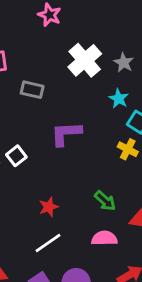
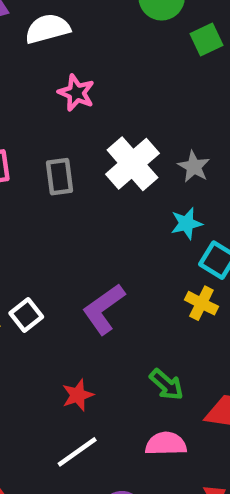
gray rectangle: (32, 90) -> (60, 177), moved, turned 70
cyan star: (119, 99) -> (186, 223), turned 30
purple L-shape: (66, 134) -> (104, 309), moved, turned -32

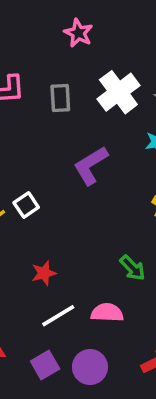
purple L-shape: (104, 309) -> (91, 165), moved
red star: (78, 395) -> (44, 273), moved
pink semicircle: (166, 444) -> (107, 313), moved

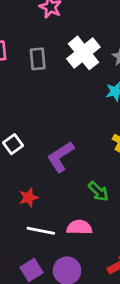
purple L-shape: (91, 165) -> (61, 157), moved
white line: (58, 316) -> (41, 231), turned 44

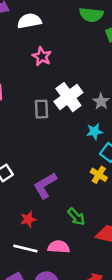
gray rectangle: (38, 59) -> (42, 109), moved
red star: (29, 197) -> (28, 219), moved

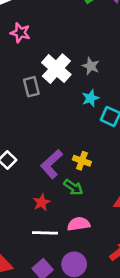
yellow cross: (99, 175) -> (82, 161), moved
green arrow: (76, 217) -> (73, 187), moved

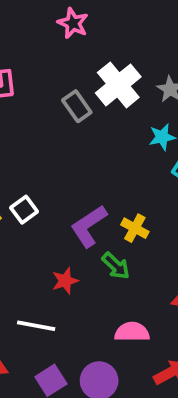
gray rectangle: (31, 87) -> (77, 106), turned -30
pink semicircle: (79, 224) -> (132, 332), moved
white line: (45, 233) -> (36, 326), moved

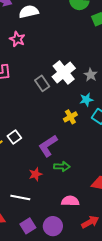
pink star: (73, 23) -> (17, 39), moved
yellow cross: (135, 228) -> (70, 117), moved, turned 32
green arrow: (116, 266) -> (62, 167), turned -42

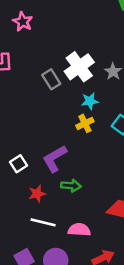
cyan star: (86, 100) -> (90, 101), moved
white square: (14, 137) -> (18, 164), moved
white line: (20, 197) -> (43, 222), moved

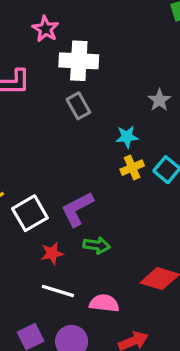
white cross: (79, 67) -> (79, 61), moved, turned 36
yellow cross: (85, 123) -> (132, 168), moved
white square: (18, 164) -> (30, 213), size x1.5

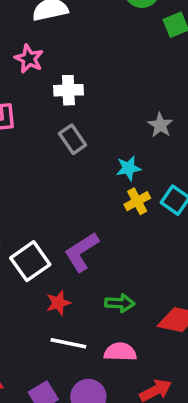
white cross: (79, 61) -> (68, 90), size x0.7
green arrow: (97, 245) -> (120, 303), moved

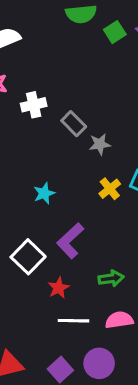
gray star: (160, 125) -> (100, 144), moved, turned -30
gray rectangle: (73, 139) -> (74, 124), moved
cyan star: (128, 168) -> (44, 193), moved

